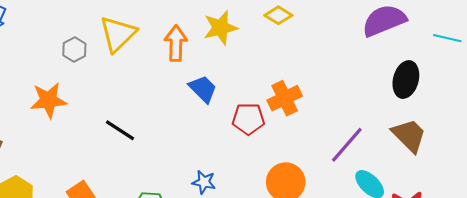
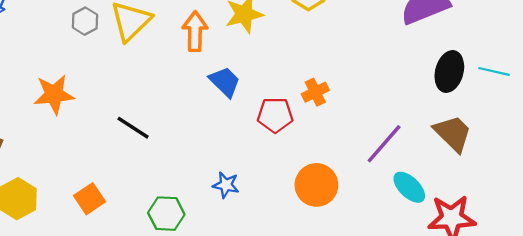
cyan line: (447, 38) -> (494, 71), moved
gray hexagon: (74, 49) -> (85, 21), moved
orange cross: (285, 98) -> (315, 92), size x0.7

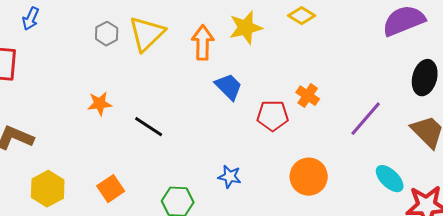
orange cross: (315, 92) -> (308, 96), turned -30
orange star: (54, 94) -> (100, 104), moved, size x0.7
purple line: (384, 144) -> (366, 119), moved

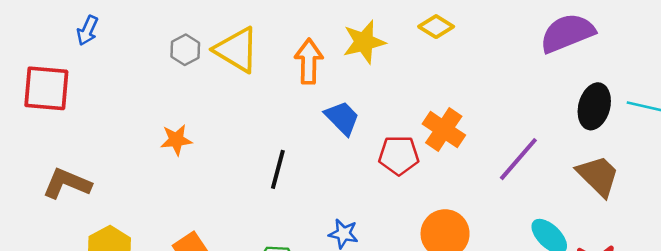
yellow triangle: (147, 34) -> (237, 50), turned -45
orange cross: (308, 96) -> (444, 130), size x1.4
black line: (149, 127) -> (278, 169), moved, turned 72

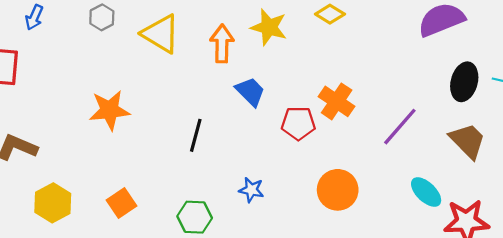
yellow star: (364, 42) -> (269, 27), turned 30
gray hexagon: (185, 50) -> (102, 17), moved
orange star: (176, 140) -> (109, 110), size x1.5

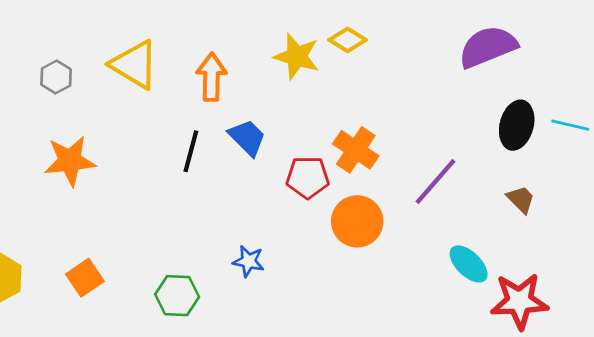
gray hexagon: (102, 17) -> (56, 77), moved
yellow star: (269, 27) -> (297, 56), moved
black line: (196, 135) -> (191, 151), moved
brown trapezoid: (468, 141) -> (521, 199), size x0.6
orange circle: (338, 190) -> (357, 221), moved

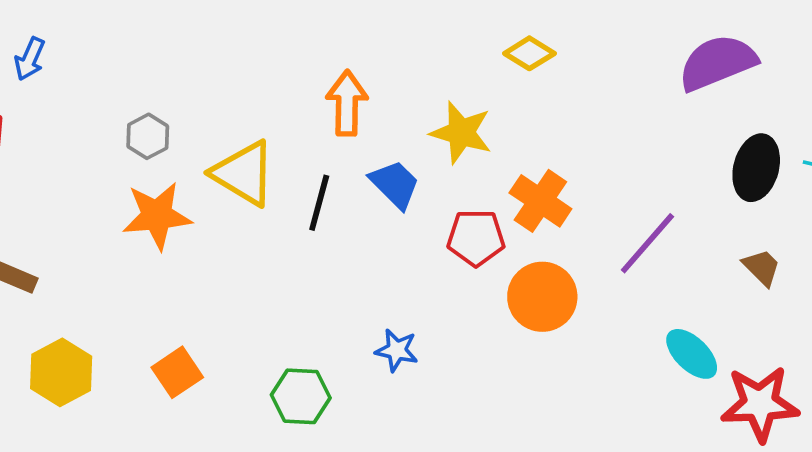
yellow star: (297, 56) -> (461, 133), moved
yellow triangle: (134, 65) -> (244, 173), moved
gray hexagon: (56, 77) -> (148, 136), moved

